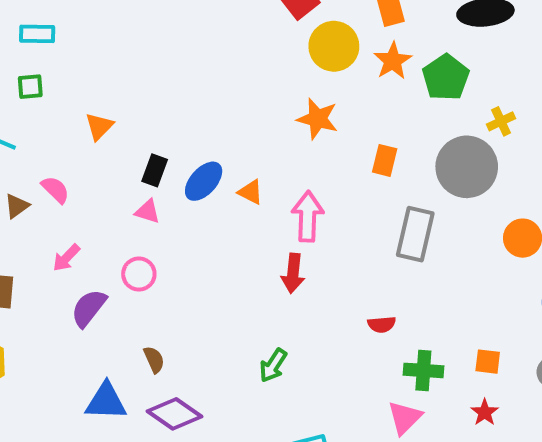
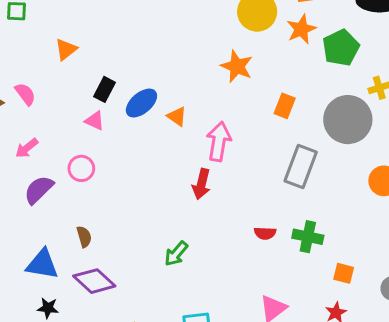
green cross: (423, 370) -> (308, 237), moved

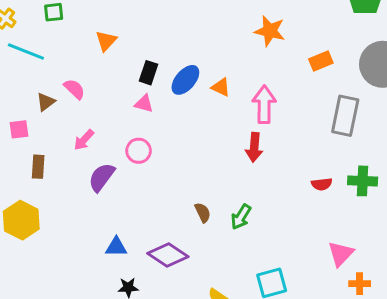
orange rectangle: (285, 106) -> (321, 61), turned 55
brown semicircle: (84, 237) -> (203, 213), moved
blue triangle: (42, 264) -> (116, 247), size x0.7

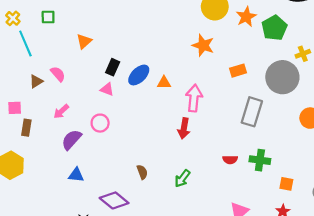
cyan line: (26, 51) -> (25, 43), turned 40
orange triangle: (221, 87) -> (164, 83), turned -32
pink square: (19, 129) -> (15, 108), moved
green arrow: (241, 217) -> (182, 178), moved
blue triangle: (116, 247) -> (76, 175), moved

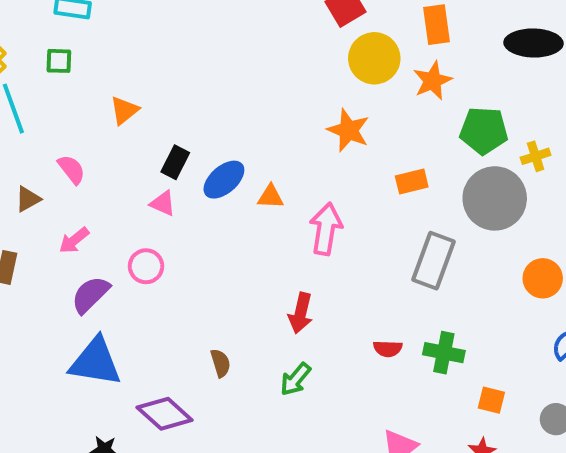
green pentagon: (274, 28) -> (484, 131), moved, turned 30
brown triangle: (36, 81) -> (28, 199), moved
red arrow: (184, 128) -> (301, 313), moved
blue triangle: (76, 175) -> (95, 362), size x1.8

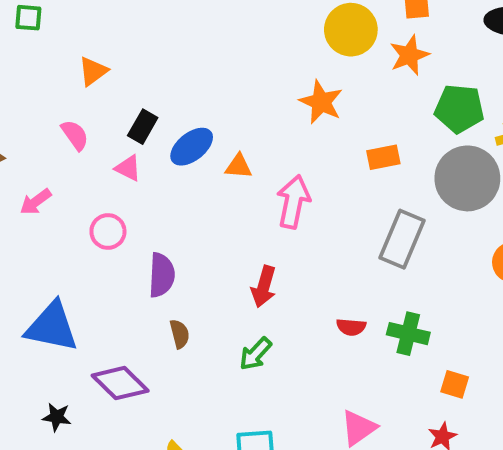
pink semicircle: (72, 169) -> (75, 135), moved
purple semicircle: (90, 295) -> (162, 275), moved, turned 135

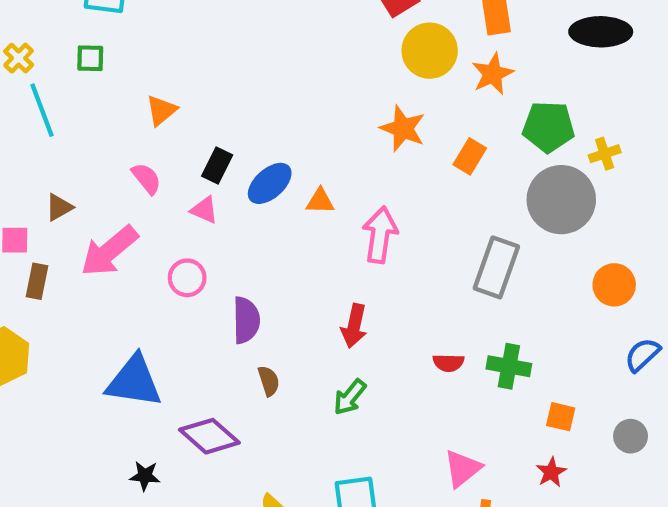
orange rectangle: (383, 157) -> (470, 156), moved, turned -44
pink arrow: (36, 202) -> (109, 251), size x1.8

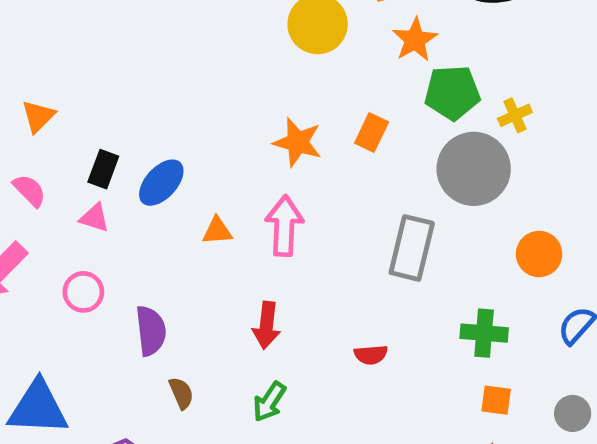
orange star: (493, 74) -> (415, 40), moved
orange star: (403, 128) -> (298, 142), moved
orange triangle: (320, 201) -> (217, 231), moved
green cross: (509, 366) -> (484, 333), moved

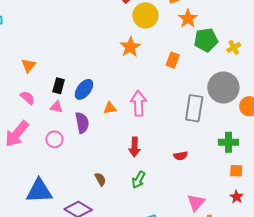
orange star: (298, 142) -> (130, 47), moved, turned 30
gray circle: (474, 169) -> (223, 88), moved
purple semicircle: (151, 331) -> (82, 123), moved

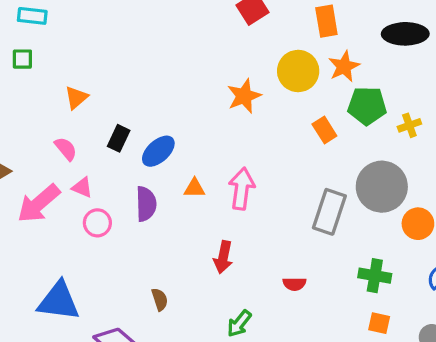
yellow circle: (145, 15) -> (298, 71), moved
orange rectangle: (173, 60) -> (324, 130), moved, turned -63
pink triangle: (56, 107) -> (82, 187), moved
green arrow: (139, 180) -> (239, 324), moved

